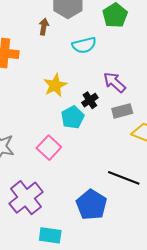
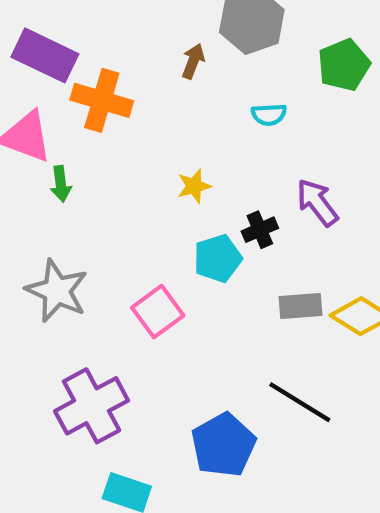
cyan semicircle: (84, 45) -> (269, 115), size x0.7
yellow star: (55, 85) -> (194, 186), size x0.7
gray rectangle: (122, 111) -> (301, 306), moved

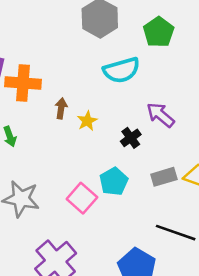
brown arrow: (193, 61) -> (61, 108), moved
cyan semicircle: (269, 115) -> (121, 70), size x1.8
cyan pentagon: (218, 258) -> (114, 181), moved

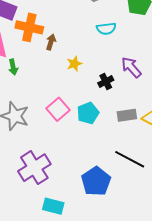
cyan semicircle: (121, 70) -> (106, 29), size x0.7
brown arrow: (61, 108) -> (51, 42), moved
pink square: (82, 198) -> (58, 109), moved

